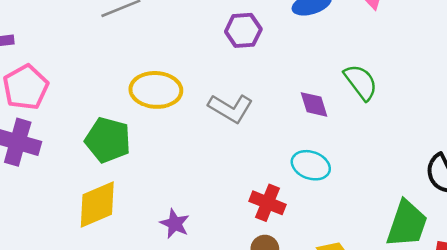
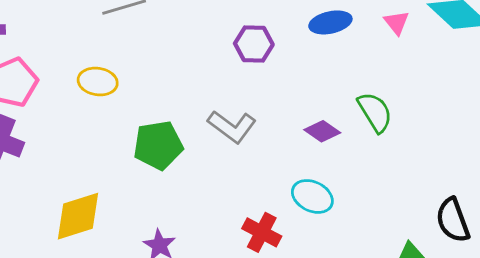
yellow ellipse: (156, 90) -> (98, 82), moved, size x0.7
purple diamond: (314, 104) -> (322, 131), turned -44
green pentagon: (108, 140) -> (158, 145), moved, turned -30

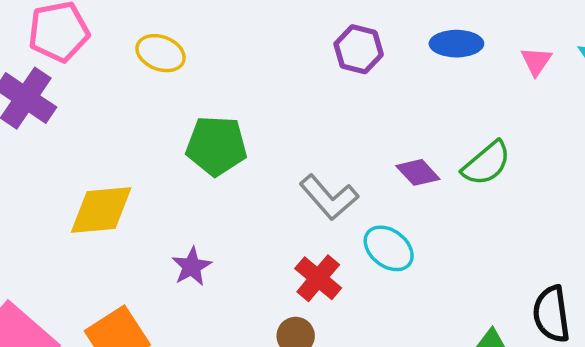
green semicircle: (375, 112) -> (486, 163), turned 69
gray L-shape: (232, 127) -> (329, 197), moved

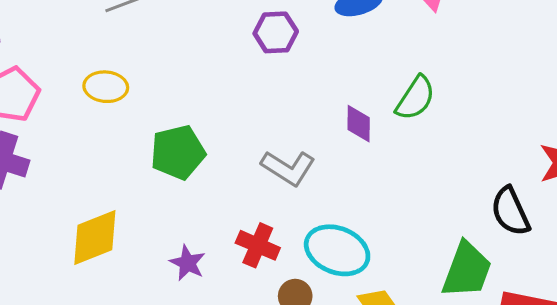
purple diamond: (418, 172) -> (359, 124), turned 60
cyan ellipse: (389, 248) -> (337, 250), moved, size x1.4
red cross: (318, 278) -> (258, 245), moved

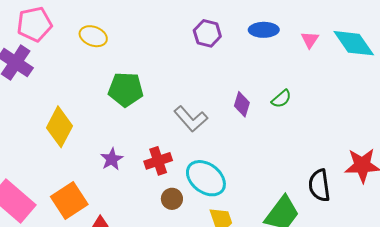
green semicircle: (415, 98) -> (281, 99), size x0.7
yellow diamond: (95, 237) -> (59, 127), turned -57
red cross: (258, 245) -> (158, 161), turned 32

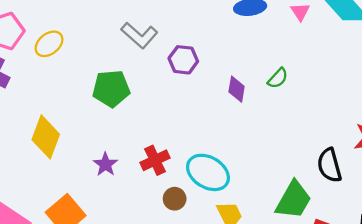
purple hexagon: (207, 33) -> (183, 60), moved
yellow ellipse: (93, 36) -> (49, 44), moved, turned -52
gray L-shape: (191, 119) -> (139, 35), moved

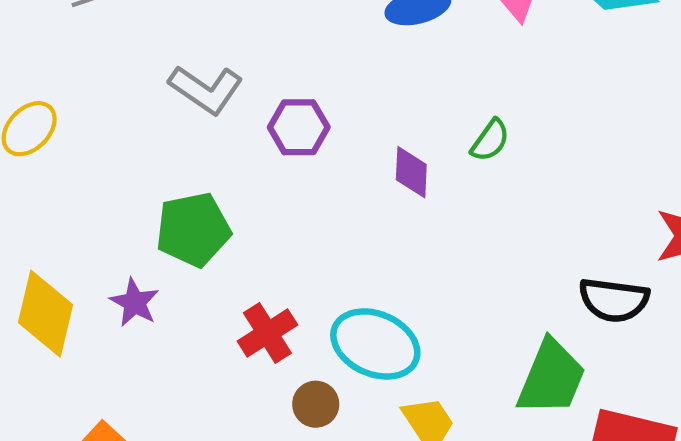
green pentagon: (111, 89) -> (193, 230), moved
purple star: (105, 164) -> (135, 303), moved
black semicircle: (329, 165) -> (614, 300), turned -60

